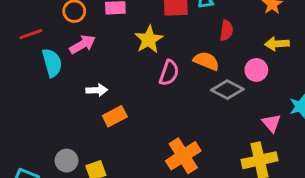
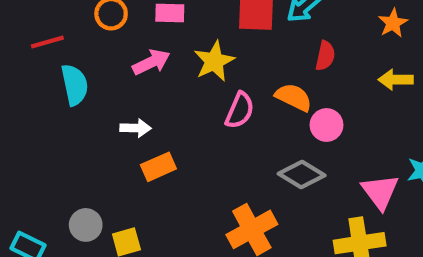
pink arrow: (83, 44) -> (151, 62), moved
pink circle: (256, 70) -> (327, 125), moved
gray diamond: (227, 90) -> (302, 175), moved
pink triangle: (271, 123) -> (380, 192), size x1.4

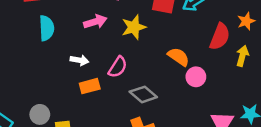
red semicircle: (325, 56) -> (220, 37), moved, size x1.5
yellow arrow: (396, 80) -> (242, 56), turned 96
pink semicircle: (240, 110) -> (118, 67), moved
gray diamond: (302, 175) -> (143, 94), moved

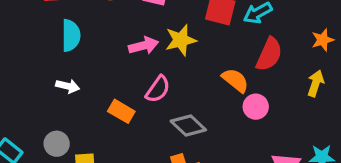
pink arrow: (95, 22) -> (143, 46), moved
red semicircle: (220, 37) -> (269, 54), moved
white arrow: (79, 60) -> (68, 86), moved
orange rectangle: (90, 86) -> (121, 111), turned 42

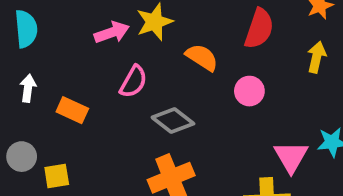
orange semicircle: (235, 80) -> (202, 57), moved
white arrow: (68, 86) -> (28, 88), turned -90
orange rectangle: (121, 111) -> (72, 110), moved

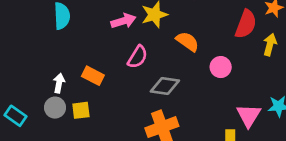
red semicircle: (259, 29) -> (246, 24), moved
white arrow: (28, 88) -> (59, 83), moved
gray diamond: (173, 120) -> (165, 86), turned -32
yellow square: (57, 176) -> (81, 110), moved

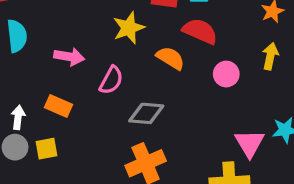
pink arrow: (123, 21) -> (69, 57), moved, turned 30
red semicircle: (246, 24) -> (200, 31), moved, turned -84
pink circle: (221, 67) -> (226, 74), moved

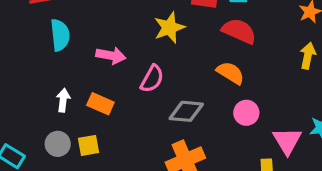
orange semicircle: (170, 58) -> (230, 73), moved
pink circle: (226, 74) -> (246, 113), moved
white arrow: (18, 117) -> (63, 100), moved

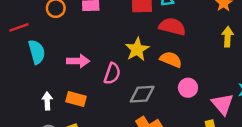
yellow star: (169, 28) -> (137, 49), moved

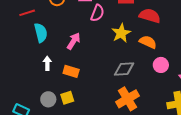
pink arrow: (78, 61) -> (74, 41), turned -60
pink semicircle: (112, 74) -> (97, 13), moved
white arrow: (47, 101) -> (47, 63), moved

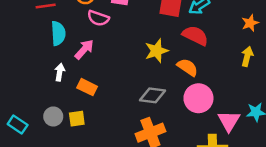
pink semicircle: (97, 13) -> (98, 18), moved, turned 78
pink arrow: (74, 41) -> (84, 49), moved
pink circle: (161, 65) -> (198, 98), size x1.5

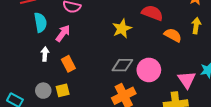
orange semicircle: (187, 67) -> (173, 35), moved
orange rectangle: (87, 87) -> (68, 64), turned 42
pink circle: (198, 98) -> (149, 70), moved

